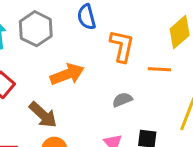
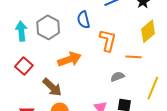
gray semicircle: (122, 100) -> (117, 77), moved

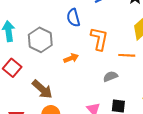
gray hexagon: (48, 27) -> (40, 40), moved
orange arrow: (69, 59) -> (71, 58), moved, size x0.6

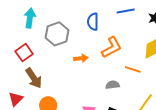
orange L-shape: (99, 39) -> (112, 47), turned 35
brown arrow: (42, 89) -> (34, 78), moved

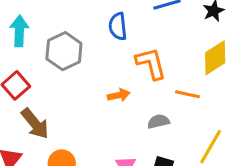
orange L-shape: (112, 47) -> (151, 63), turned -70
orange arrow: (81, 58) -> (119, 95), moved

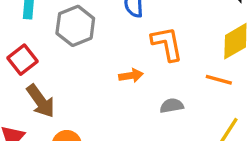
orange line: (187, 94) -> (219, 80), moved

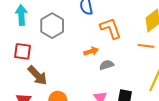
red square: (22, 60) -> (22, 51), turned -36
gray semicircle: (172, 106) -> (107, 65), moved

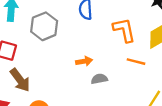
orange L-shape: (111, 28) -> (124, 30), moved
orange line: (146, 46) -> (136, 62), moved

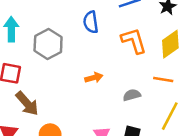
orange line: (136, 62) -> (163, 80), moved
gray semicircle: (99, 79) -> (132, 95), moved

